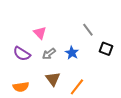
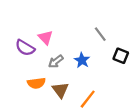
purple semicircle: (22, 54) -> (25, 48), moved
orange semicircle: (21, 87) -> (36, 83), moved

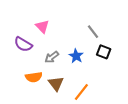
pink triangle: (46, 38) -> (42, 26), moved
black square: (121, 56) -> (104, 52), moved

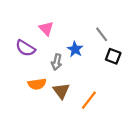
blue star: (76, 56) -> (75, 49), moved
gray arrow: (52, 57) -> (57, 62), turned -40

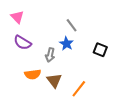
pink triangle: (46, 29) -> (17, 17), moved
gray line: (102, 34) -> (72, 25), moved

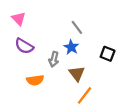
brown triangle: (54, 80) -> (77, 74), moved

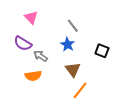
pink triangle: (19, 19) -> (31, 17), moved
gray arrow: (54, 59) -> (40, 56), moved, turned 112

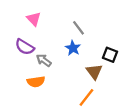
brown triangle: (73, 70) -> (94, 72), moved

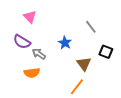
gray line: (79, 28) -> (91, 27), moved
black square: (110, 55) -> (106, 52), moved

